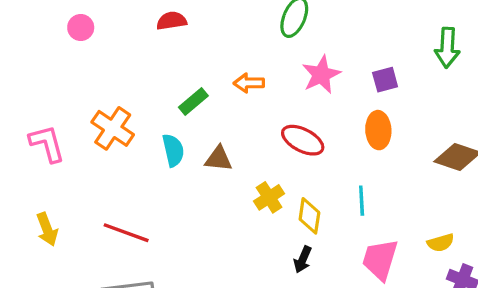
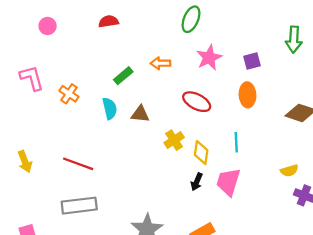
orange cross: (113, 128) -> (69, 94), size x0.7
pink L-shape: (47, 144) -> (32, 78), moved
pink trapezoid: (380, 260) -> (228, 182), moved

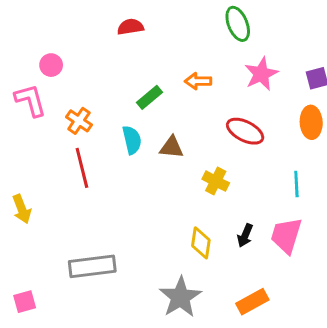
green ellipse: (191, 19) -> (238, 24), turned -45
pink circle: (48, 26) -> (51, 65), moved
yellow cross: (174, 140) -> (216, 181), turned -30
yellow diamond: (201, 153) -> (201, 243), moved
red line: (78, 164) -> (82, 168), moved, turned 56

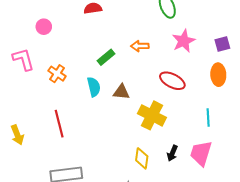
pink circle: (51, 65) -> (44, 27), moved
red line: (82, 168) -> (59, 124), moved
yellow cross: (216, 181) -> (152, 115), size x1.5

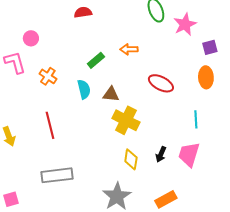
pink circle: (44, 27) -> (31, 38), moved
pink star: (184, 41) -> (185, 24), moved
yellow cross: (152, 115) -> (126, 120), moved

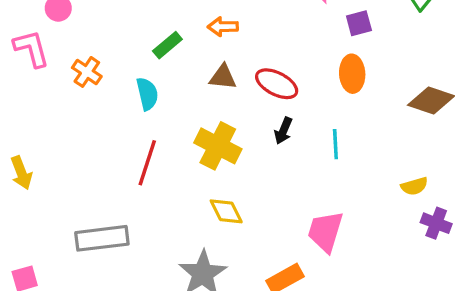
brown triangle: (111, 94) -> (223, 77), moved
red line: (50, 125) -> (147, 163), moved, turned 32
black arrow: (161, 154) -> (283, 131), moved
pink trapezoid: (189, 154) -> (325, 232), moved
yellow diamond: (131, 159) -> (226, 211), turned -35

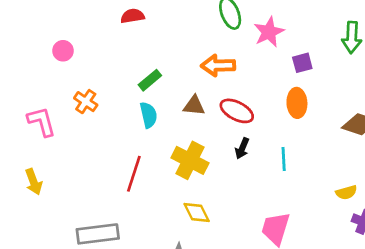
orange arrow: (223, 27) -> (218, 65), moved, size x1.4
pink L-shape: (31, 48) -> (42, 122), moved
cyan semicircle: (147, 94) -> (149, 115), moved

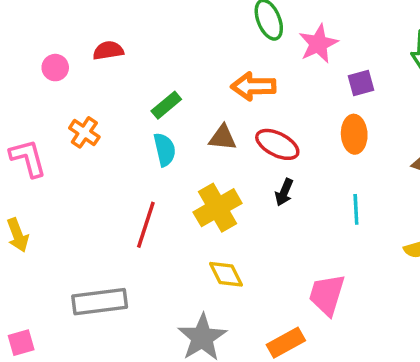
red semicircle: (133, 16) -> (108, 50), moved
cyan line: (284, 159) -> (356, 209), moved
yellow cross: (190, 160) -> (218, 208), turned 33

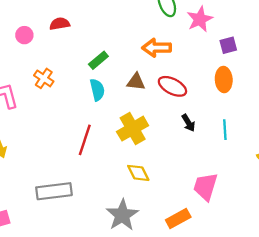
black arrow: (284, 192) -> (188, 123), moved, turned -54

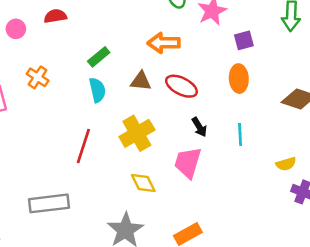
pink trapezoid: (205, 187) -> (188, 163), moved

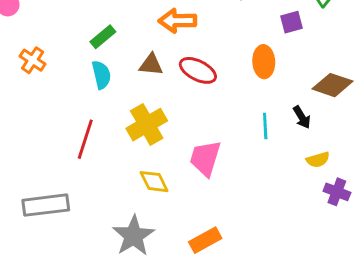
purple square: (244, 40) -> (292, 22), moved
black arrow: (199, 127) -> (302, 117), moved

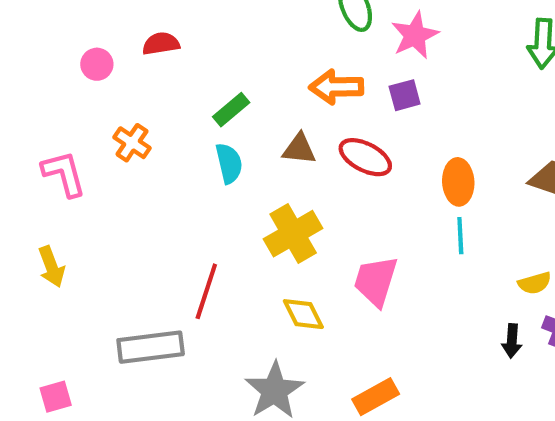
purple square: (292, 22) -> (405, 95), moved
orange ellipse: (264, 62) -> (458, 182), moved
black arrow: (302, 117) -> (512, 341), moved, turned 35
red line: (85, 139) -> (206, 291), moved

